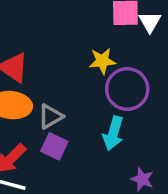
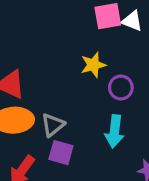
white triangle: (150, 22) -> (132, 21), turned -30
purple circle: (127, 89) -> (121, 87), size x0.6

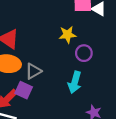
purple square: (61, 153) -> (24, 90), moved

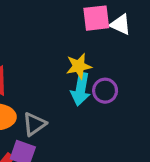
cyan arrow: (75, 82) -> (81, 89), moved

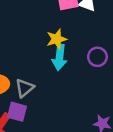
purple circle: (105, 91) -> (97, 57), moved

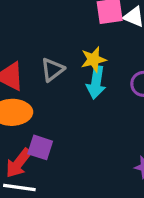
gray triangle: (25, 88) -> (52, 70), moved

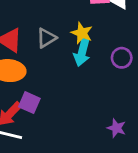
yellow star: (93, 60) -> (82, 33), turned 30

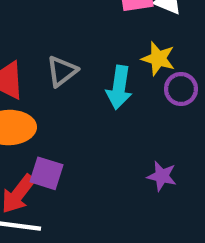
yellow star: (82, 33) -> (158, 59), moved
purple star: (116, 128) -> (162, 176), moved

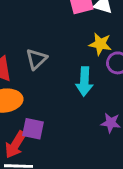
cyan arrow: (119, 88) -> (84, 81), moved

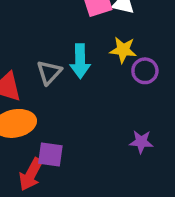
cyan arrow: (84, 81) -> (80, 61), moved

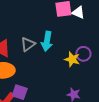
yellow star: (123, 50) -> (72, 59), moved

